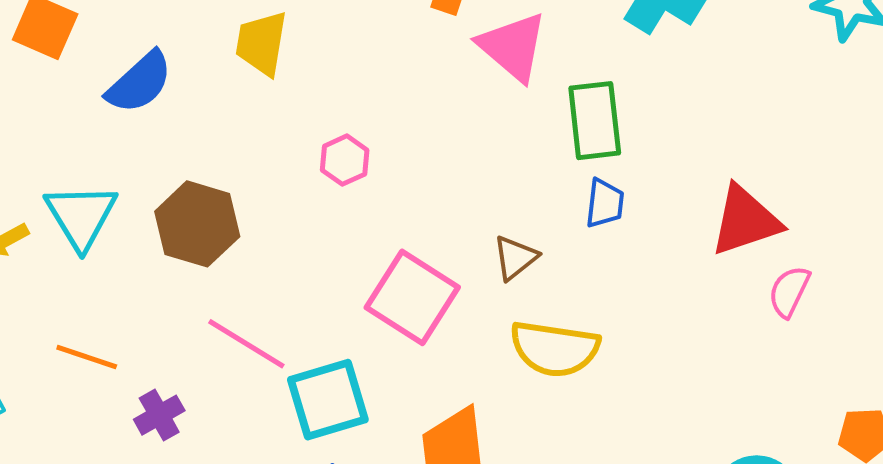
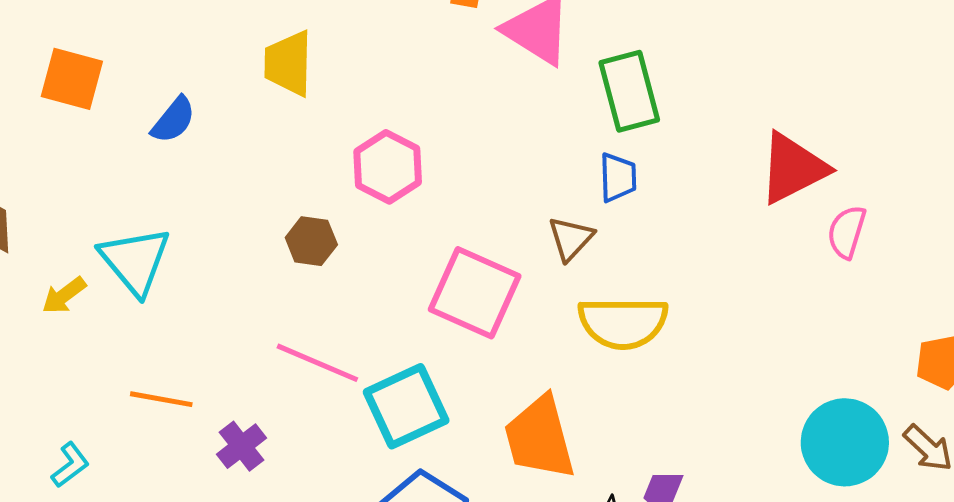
blue semicircle: (140, 82) -> (173, 120), size x0.7
pink hexagon: (345, 160) -> (388, 167), size x1.4
blue trapezoid: (605, 203) -> (618, 177), moved
brown hexagon: (197, 224) -> (311, 241), moved, size x0.6

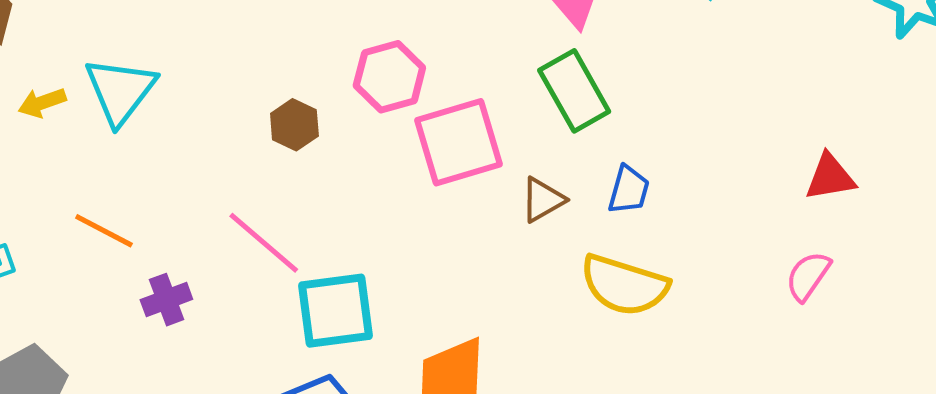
green rectangle: (629, 91) -> (574, 91), moved, turned -32
red triangle: (793, 168) -> (830, 177), moved, size x0.7
blue trapezoid: (618, 177) -> (629, 190), moved
pink square: (475, 293) -> (458, 142), moved, turned 32
yellow semicircle: (623, 323) -> (624, 285), moved

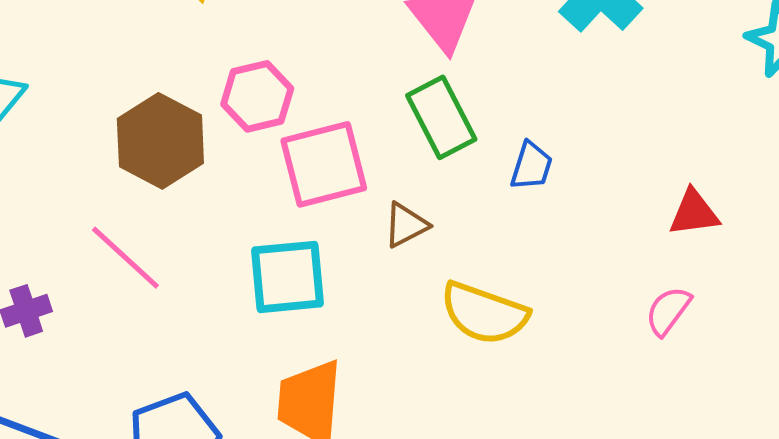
brown hexagon: (294, 125) -> (160, 141), size x1.8
blue trapezoid: (629, 190) -> (531, 166), moved
cyan square: (335, 311) -> (287, 277), moved

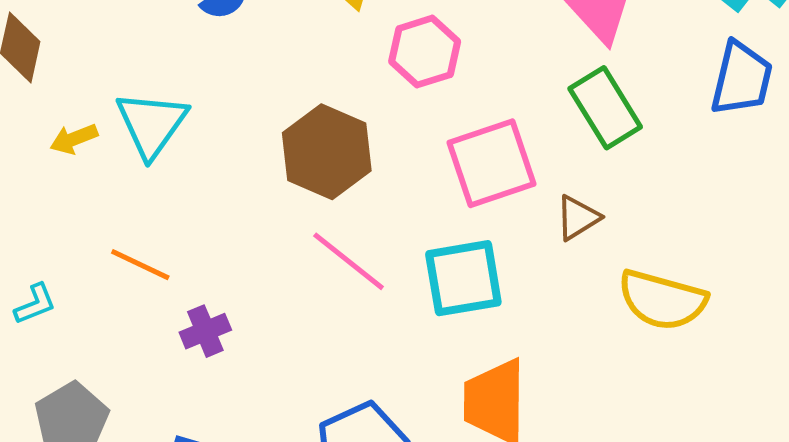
pink hexagon: (257, 96) -> (425, 52), moved
blue trapezoid: (531, 166) -> (742, 78), moved, size x1.5
pink line: (125, 258) -> (349, 261), moved

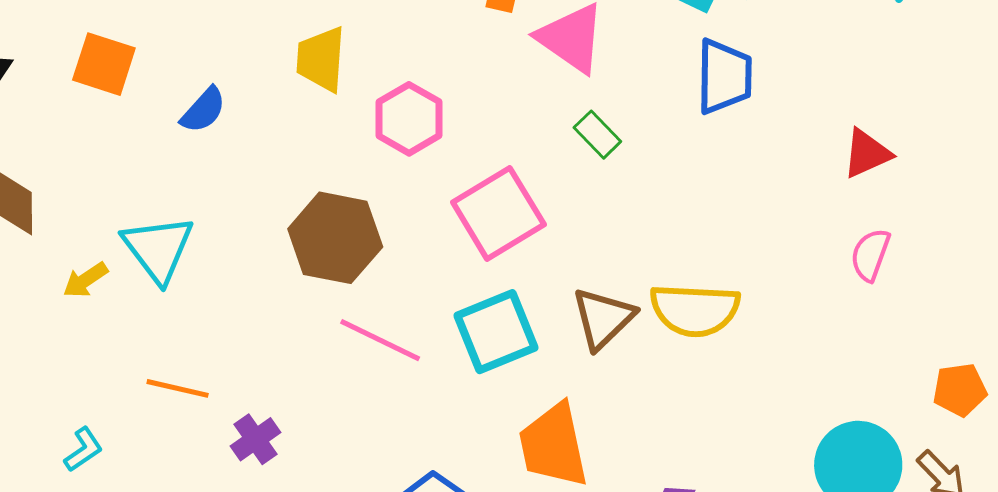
green rectangle: (605, 108) -> (597, 135), size x0.6
brown triangle: (578, 218) -> (603, 318), moved, size x1.4

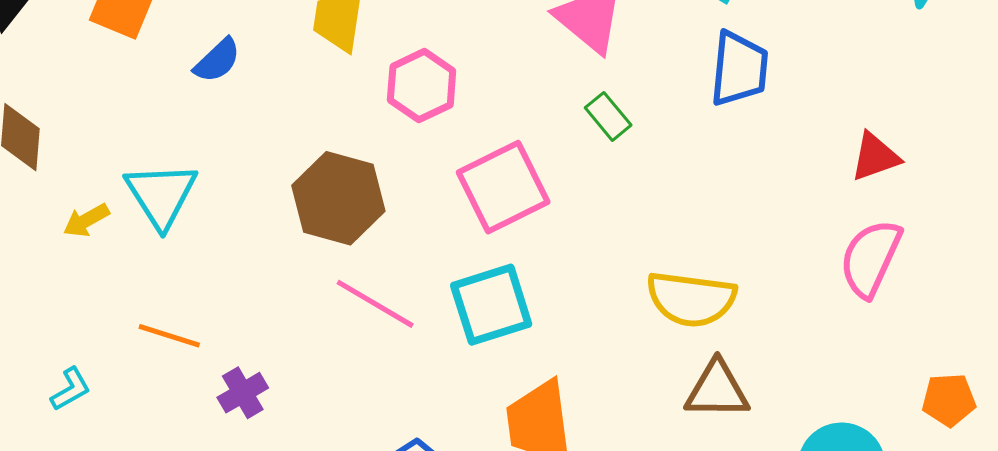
pink semicircle: (870, 255) -> (871, 258), size x1.5
brown triangle: (603, 318) -> (717, 390), moved, turned 40

